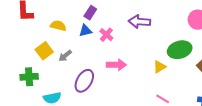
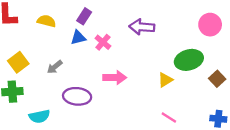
yellow semicircle: (58, 26) -> (46, 21), moved
yellow square: (44, 51) -> (18, 62), moved
purple ellipse: (84, 81) -> (77, 96), turned 65

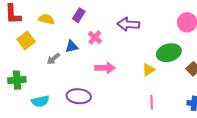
blue triangle: (78, 38) -> (72, 47), moved
yellow square: (18, 62) -> (26, 41), moved
purple ellipse: (77, 96) -> (79, 96), moved
pink line: (169, 118) -> (152, 102), turned 56

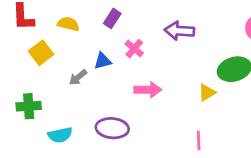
pink line: (152, 102) -> (199, 140), moved

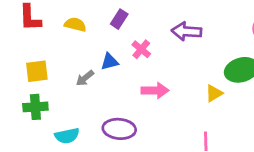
yellow square: (41, 53) -> (37, 71), moved, turned 30

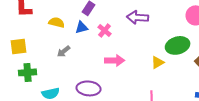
yellow semicircle: (75, 25) -> (57, 22), moved
blue triangle: (110, 62) -> (82, 27), moved
yellow square: (37, 71) -> (19, 46), moved

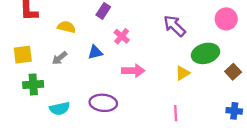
purple arrow: (138, 17) -> (174, 26), moved, turned 40
blue triangle: (82, 27) -> (95, 52), moved
gray arrow: (64, 51) -> (60, 58), moved

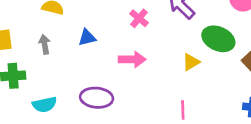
pink cross: (122, 36) -> (139, 18), moved
green ellipse: (205, 53) -> (218, 39), turned 40
gray arrow: (60, 58) -> (45, 44), turned 119

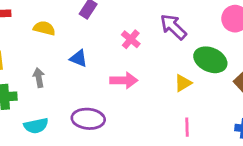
blue triangle: (87, 37) -> (79, 58), turned 36
gray arrow: (45, 44) -> (39, 78), moved
pink line: (183, 110) -> (187, 127), moved

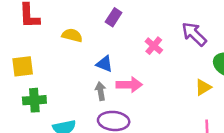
gray arrow: (39, 78) -> (101, 91), moved
pink arrow: (124, 80) -> (129, 85), moved

